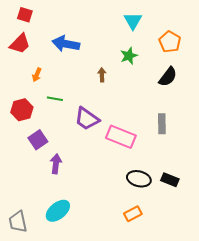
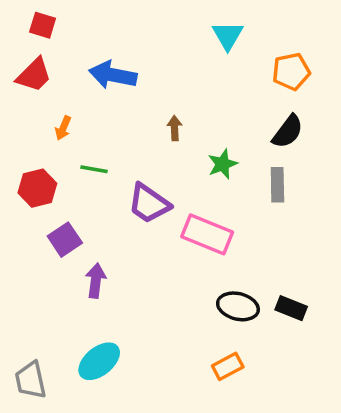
orange pentagon: (170, 42) -> (291, 72), turned 30
green star: (129, 56) -> (223, 164), moved
gray rectangle: (162, 124) -> (277, 185), moved

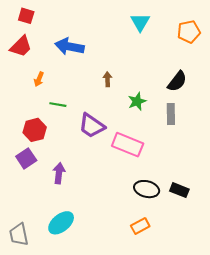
orange pentagon: (291, 72) -> (189, 32), moved
red hexagon: (37, 188) -> (35, 130), moved
purple square: (65, 240) -> (26, 158), moved

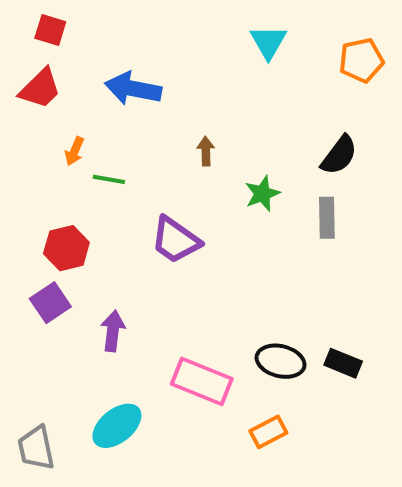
green line: (58, 105) -> (109, 179), moved
pink rectangle: (128, 145) -> (202, 381), moved

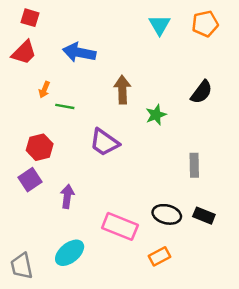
orange pentagon: (361, 60) -> (205, 24), moved
brown arrow: (206, 151) -> (122, 90), size x1.6
gray rectangle: (327, 218) -> (194, 165), moved

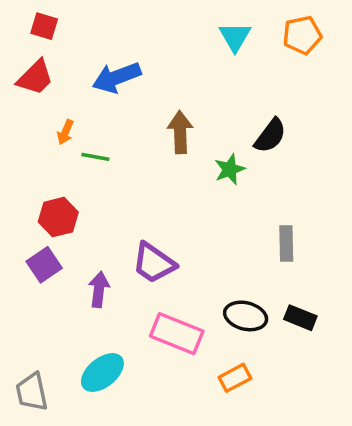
blue arrow: (79, 52) -> (117, 77), turned -32
black semicircle: (202, 92) -> (270, 136), moved
purple trapezoid: (104, 142) -> (154, 263), moved

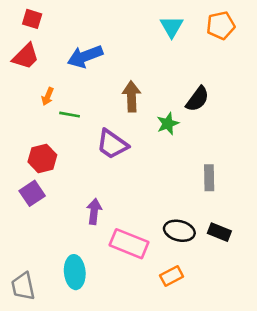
purple trapezoid: (154, 263) -> (112, 144), moved
purple arrow: (99, 289) -> (94, 211), moved
cyan ellipse: (102, 373) -> (75, 272), turned -56

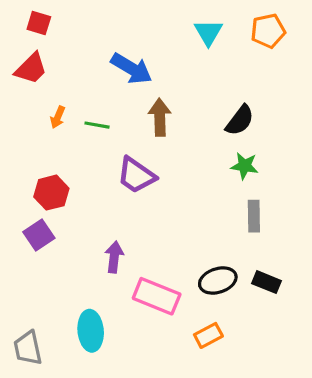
blue arrow: (85, 56) -> (131, 69), moved, turned -128
green line: (70, 115) -> (97, 125), moved
green star: (168, 124) -> (245, 166), moved, turned 30
black ellipse: (179, 231) -> (218, 280), turned -32

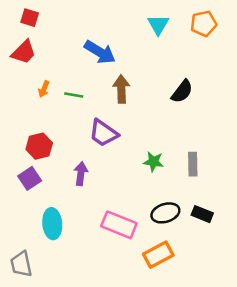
green star: (245, 166) -> (153, 162), moved
purple arrow: (114, 257) -> (81, 174), moved
cyan ellipse: (91, 331) -> (52, 224), moved
orange rectangle: (208, 335) -> (158, 255), size x1.4

